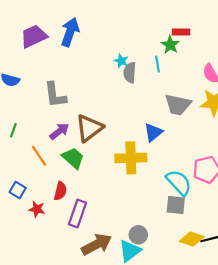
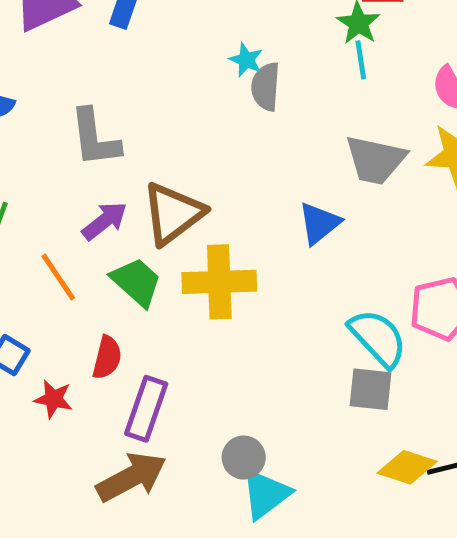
cyan line: (157, 64) -> (361, 60), moved
yellow cross: (131, 158) -> (219, 282), moved
gray circle: (138, 235) -> (244, 458), moved
brown arrow: (97, 244) -> (131, 477), moved

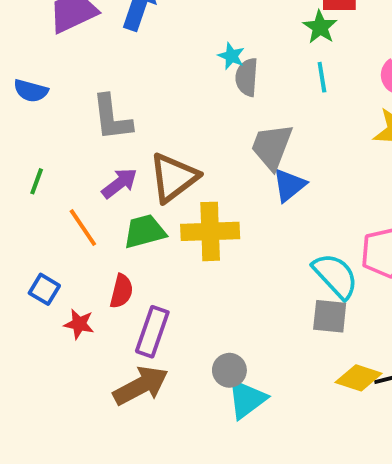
cyan line: (361, 60) -> (322, 77), moved
gray trapezoid: (375, 160) -> (272, 147), moved, turned 99
green trapezoid: (136, 282) -> (145, 231), turned -57

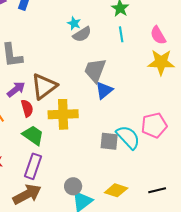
gray semicircle: (247, 77) -> (82, 34), turned -126
green trapezoid: (145, 231) -> (33, 135), moved, turned 50
red semicircle: (121, 291) -> (27, 108), moved, turned -30
gray square: (330, 316) -> (109, 141), moved
yellow diamond: (359, 378) -> (116, 190), moved

